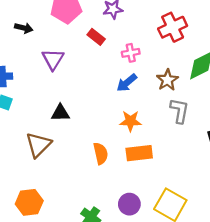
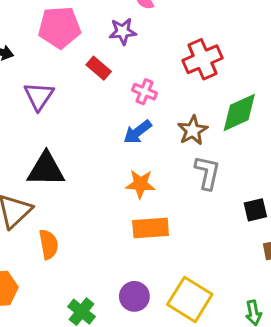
pink cross: (131, 53) -> (144, 92), turned 30
black triangle: (60, 113) -> (46, 169), size x1.5
orange semicircle: (101, 153) -> (49, 244), moved

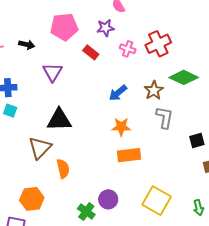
pink cross: (144, 92) -> (128, 49), moved
green diamond: (239, 112) -> (184, 77), turned 52
purple circle: (134, 296) -> (108, 199), moved

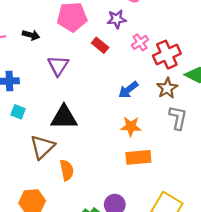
red cross: (158, 44) -> (167, 55), moved
pink cross: (128, 49) -> (140, 42), turned 35
cyan square: (10, 111) -> (18, 112), moved

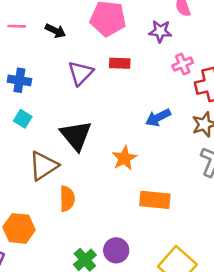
red rectangle: (100, 45) -> (120, 63), moved, turned -49
black triangle: (64, 117) -> (76, 135), turned 40
orange star: (131, 127) -> (124, 158), moved, turned 30

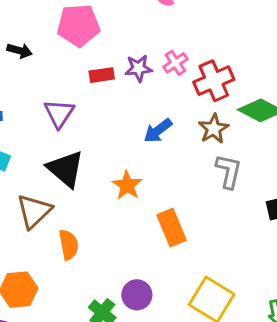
purple star: (160, 31) -> (139, 68), moved
purple triangle: (81, 73) -> (59, 113), moved
orange rectangle: (155, 200) -> (172, 228), turned 72

